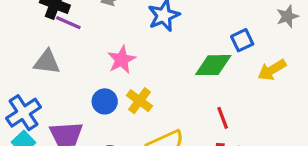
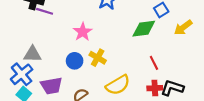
gray triangle: (47, 62) -> (32, 54), moved

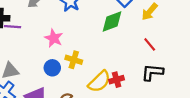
red line: (154, 63) -> (150, 44), moved
red cross: (155, 88) -> (117, 80), moved

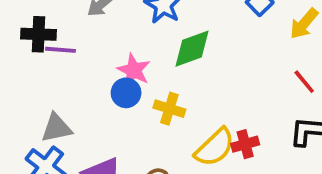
green diamond: (112, 22) -> (192, 49), moved
blue circle: (52, 68) -> (126, 93), moved

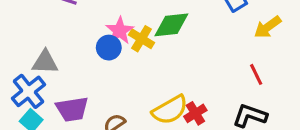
yellow cross: (169, 109) -> (142, 39), moved
red cross: (245, 144) -> (195, 113), turned -30

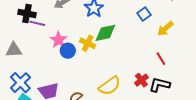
pink star: (120, 31) -> (59, 40), moved
gray triangle: (45, 62) -> (14, 50), moved
red cross: (195, 113) -> (141, 80), moved

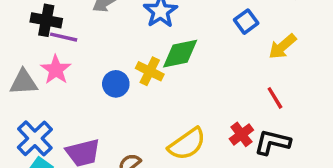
pink star: (59, 40) -> (56, 70), moved

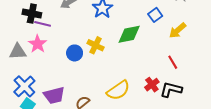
green diamond: (180, 54) -> (129, 34), moved

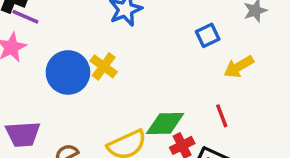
green diamond: (129, 34) -> (165, 124), moved
blue circle: (75, 53) -> (68, 72), size x1.6

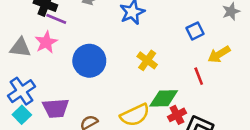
yellow cross: (104, 66) -> (147, 60), moved
red line: (222, 116) -> (199, 76), moved

